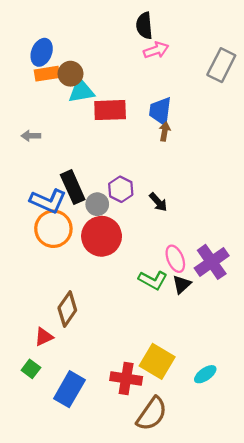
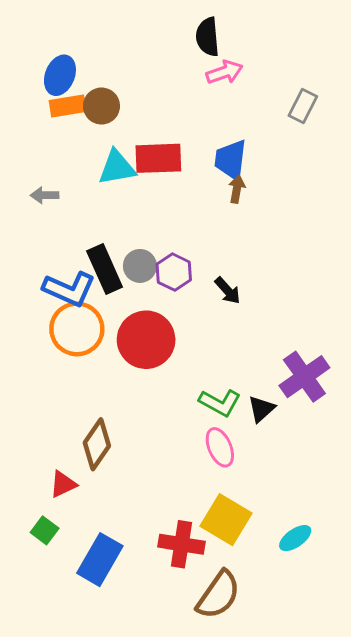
gray rectangle: (221, 65) -> (303, 106), moved, size x0.7
cyan triangle: (81, 91) -> (117, 168), moved
gray circle: (97, 204) -> (140, 266), moved
pink ellipse: (175, 259) -> (220, 447), moved

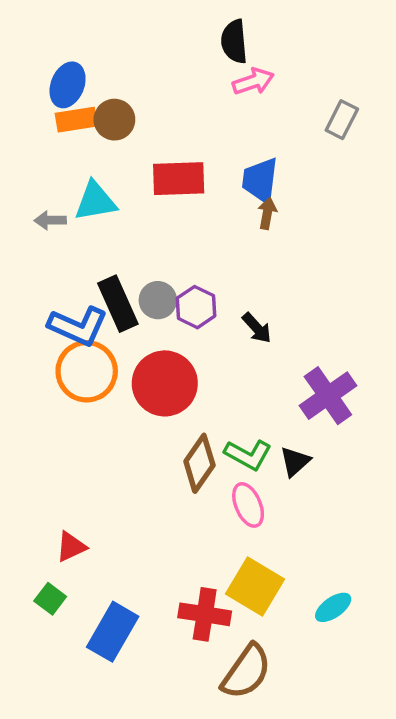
cyan triangle: (117, 168) -> (95, 201), moved
purple cross: (304, 377) -> (328, 396), moved
brown diamond: (97, 444) -> (199, 463), moved

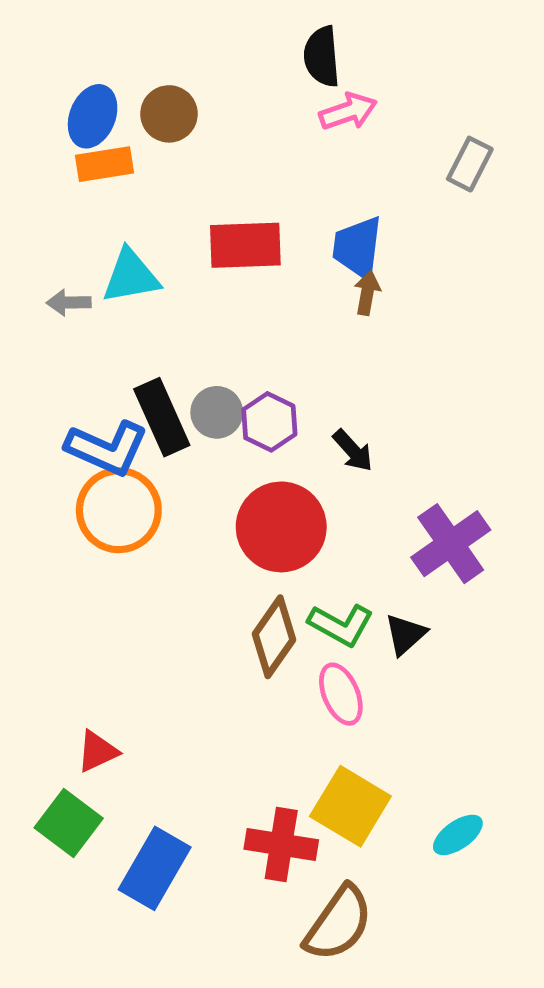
brown circle: (114, 120) -> (169, 114), moved
red circle: (165, 383) -> (281, 527), moved
green square: (50, 599) -> (69, 823), size x1.5

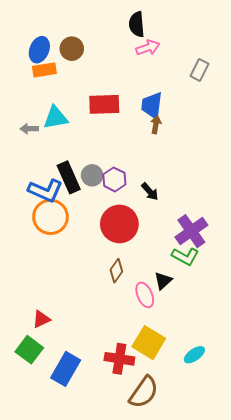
green L-shape: (341, 625) -> (185, 256), moved
black triangle: (405, 634) -> (163, 281), moved
brown diamond: (274, 637) -> (116, 271), size x0.7

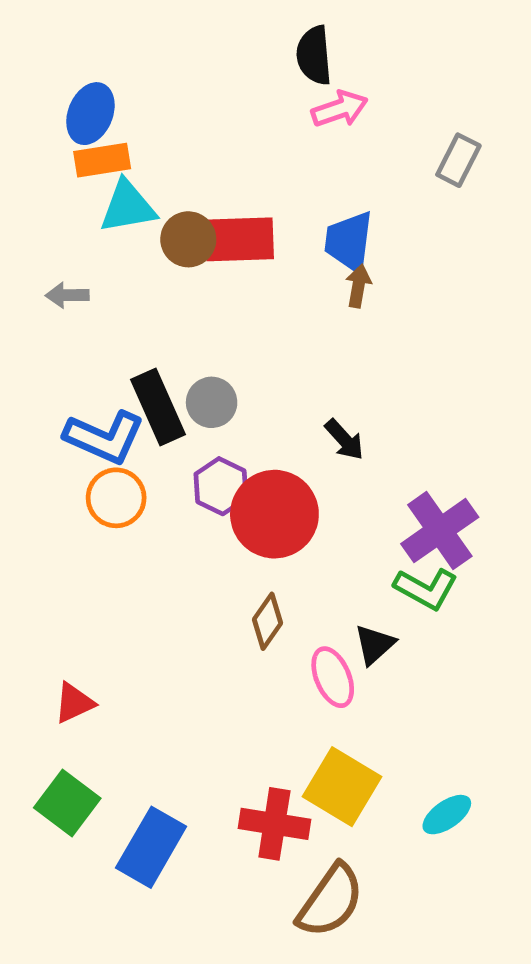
brown circle: (72, 49) -> (188, 239), moved
cyan triangle: (56, 118) -> (128, 207), moved
purple hexagon: (114, 179) -> (221, 486), moved
orange circle: (50, 217) -> (116, 498), size x0.7
red triangle: (41, 319) -> (74, 703), moved

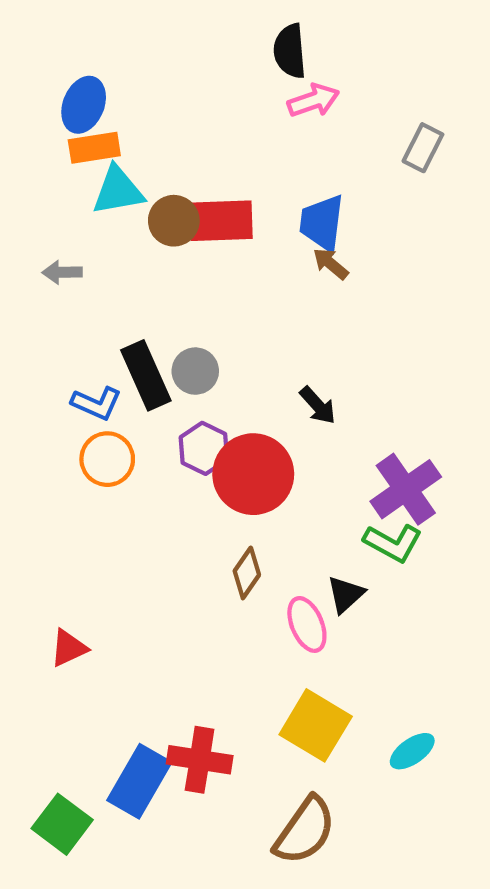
brown arrow: (358, 286) -> (331, 264), turned -60
blue L-shape: (104, 437) -> (96, 403), size x0.7
green square: (67, 803) -> (62, 824), moved
red cross: (274, 824) -> (200, 760), moved

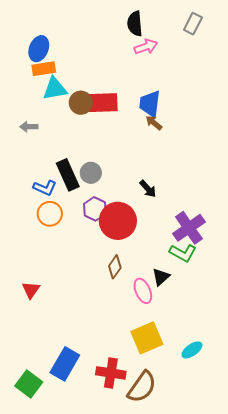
gray rectangle: (423, 148) -> (193, 24), moved
red triangle: (69, 648) -> (31, 290), moved, turned -30
yellow square: (316, 725) -> (147, 338), turned 36
red cross: (200, 760) -> (111, 373), moved

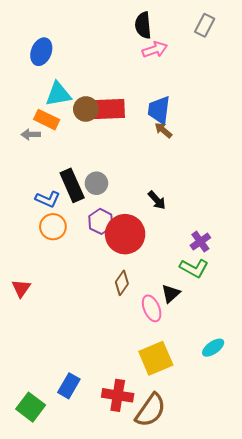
orange rectangle: (44, 69) -> (47, 120), moved, turned 35
purple cross: (189, 228) -> (200, 242), size x0.6
red triangle: (31, 290) -> (21, 288), moved
cyan ellipse: (192, 350) -> (213, 348), moved
blue rectangle: (65, 364) -> (69, 386), size x0.7

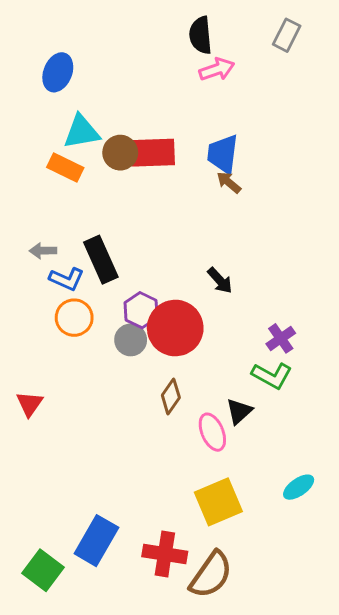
gray arrow: (31, 134) -> (43, 251), moved
gray circle: (96, 183) -> (131, 340), moved
blue rectangle: (69, 386) -> (96, 541), size x1.4

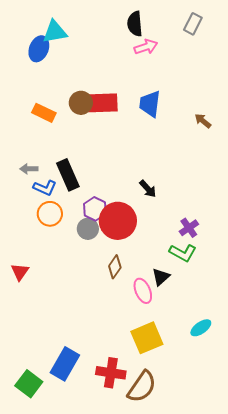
cyan triangle: (82, 132) -> (55, 32), moved
brown arrow: (229, 182) -> (203, 121), moved

